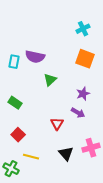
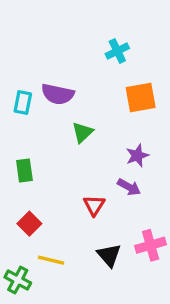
cyan cross: (83, 29) -> (117, 51), moved
orange square: (85, 59) -> (141, 97), turned -30
green rectangle: (15, 103) -> (24, 171), turned 48

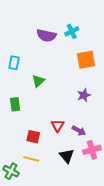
purple semicircle: (58, 94) -> (46, 35), moved
green triangle: (83, 132) -> (38, 81), moved
purple arrow: (129, 187) -> (79, 131), moved
red square: (29, 224) -> (33, 137), moved, turned -32

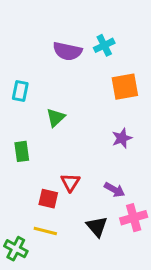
red triangle: (58, 126) -> (70, 182), moved

